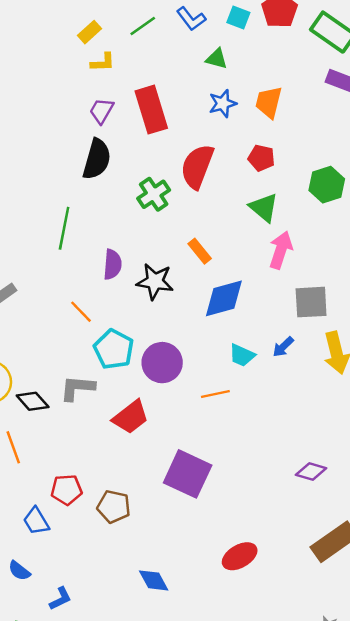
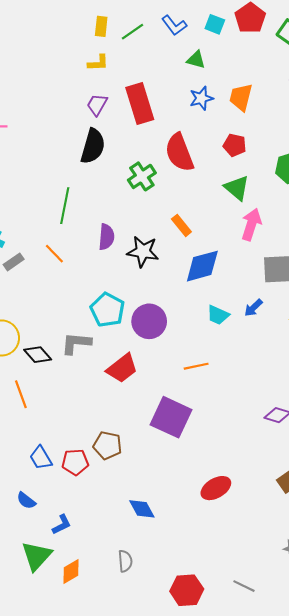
yellow rectangle: (89, 32) -> (101, 26), moved, turned -42
red semicircle: (197, 166) -> (179, 152), turned -42
orange line: (81, 312) -> (54, 254), moved
orange line: (215, 394) -> (196, 366), moved
red pentagon: (66, 490) -> (75, 462), moved

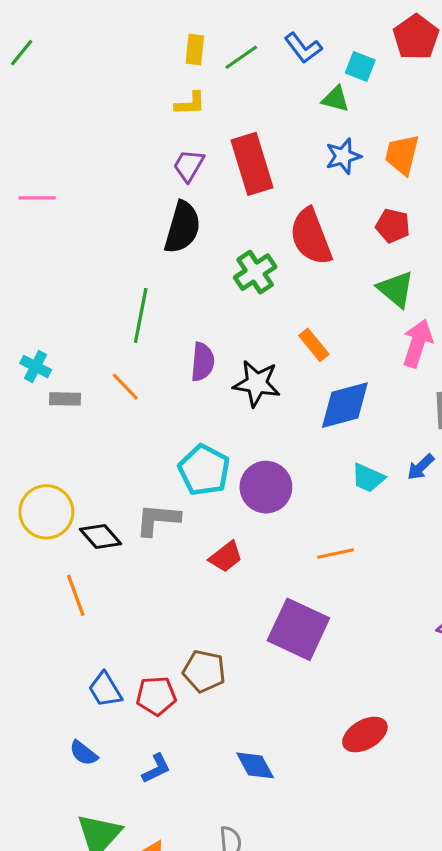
cyan square: (215, 24) -> (360, 66), moved
gray rectangle: (14, 262) -> (65, 399), turned 36
red trapezoid: (122, 368) -> (226, 557), size x0.7
blue L-shape: (62, 525) -> (156, 769), moved

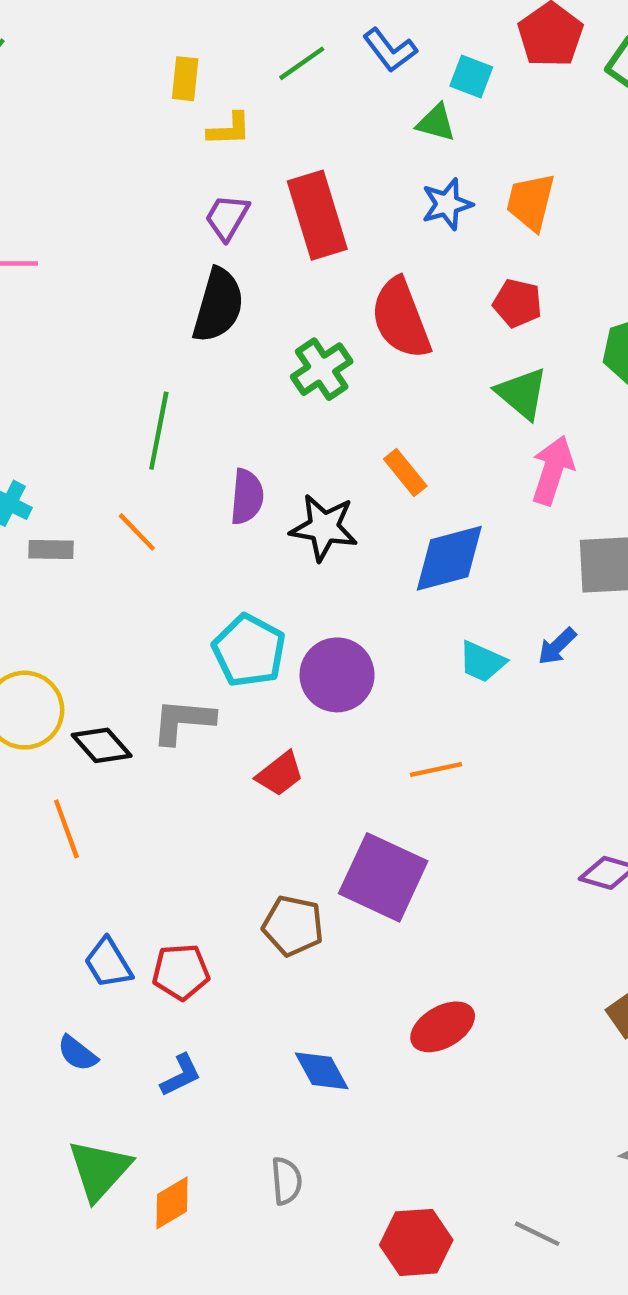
yellow rectangle: (195, 49) -> (185, 79), moved
brown pentagon: (204, 671) -> (293, 926), moved
red ellipse: (365, 734) -> (443, 1027), moved

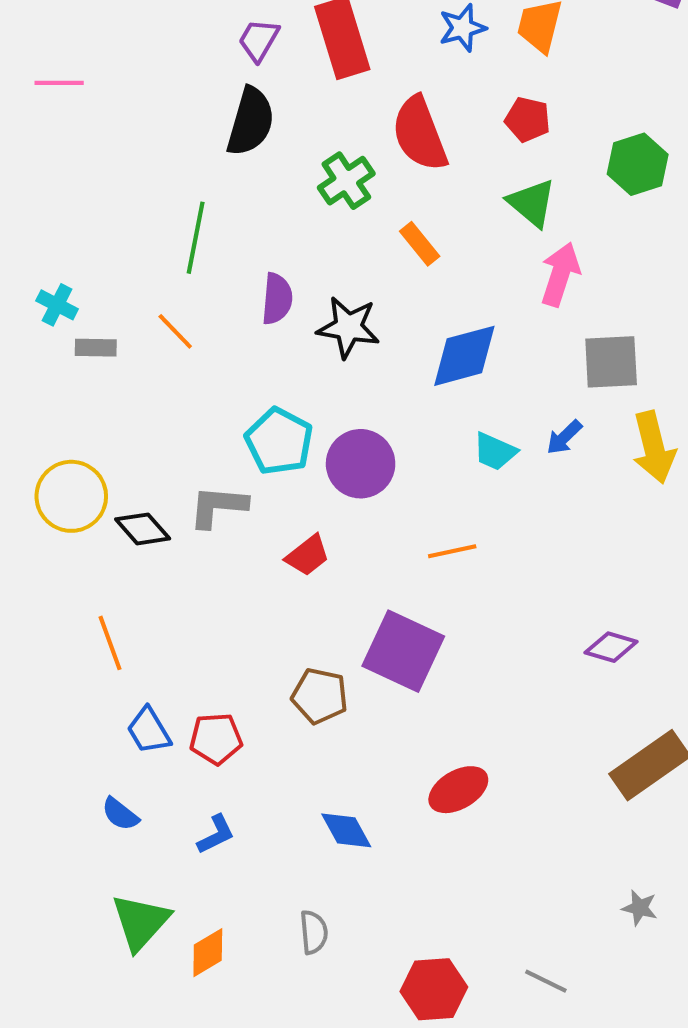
orange rectangle: (405, 472) -> (420, 244), moved
orange line: (66, 829) -> (110, 643), moved

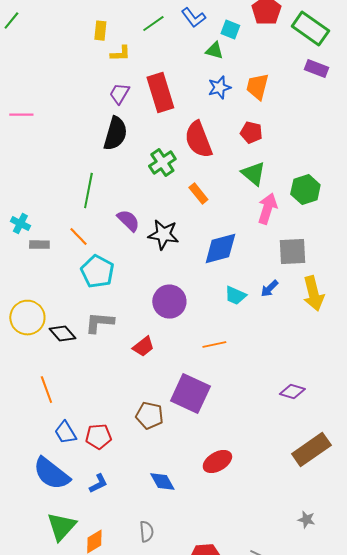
green hexagon: (638, 164) -> (305, 190), moved
purple semicircle: (277, 299) -> (128, 221), turned -50
cyan pentagon: (279, 441) -> (97, 272), moved
blue semicircle: (120, 814) -> (51, 474), size x2.0

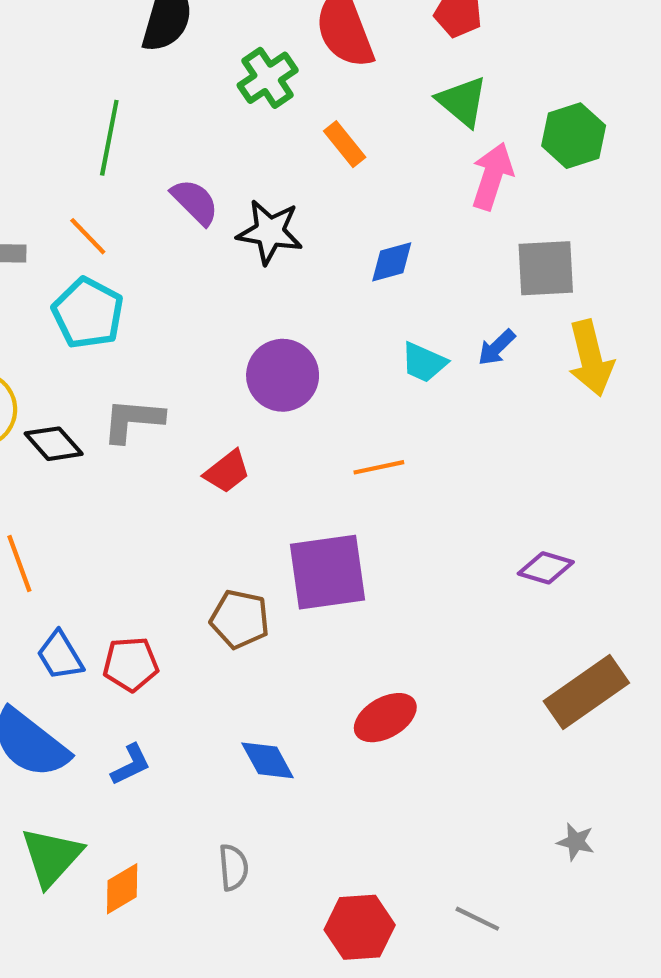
blue diamond: (220, 249) -> (392, 262), size x0.6
cyan pentagon: (97, 272) -> (88, 313), moved
purple square: (190, 394) -> (328, 572), turned -33

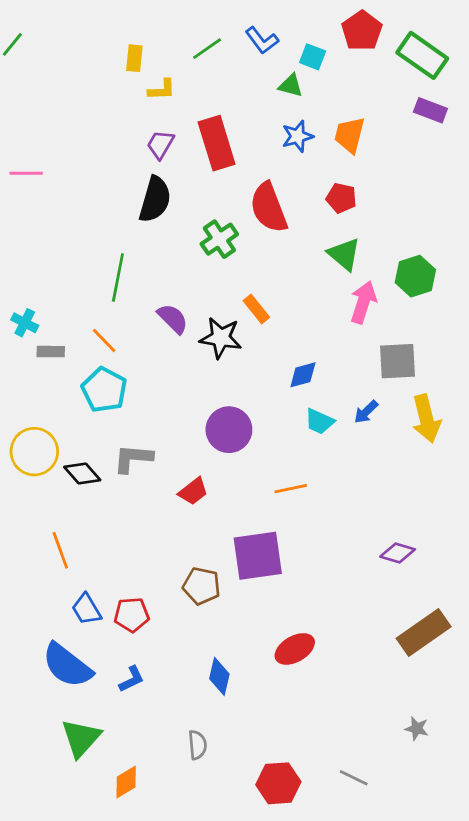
orange rectangle: (345, 144) -> (256, 309), moved
blue diamond: (392, 262) -> (303, 375), moved
blue diamond: (268, 760) -> (219, 676), turned 42
orange diamond: (122, 889) -> (126, 782), moved

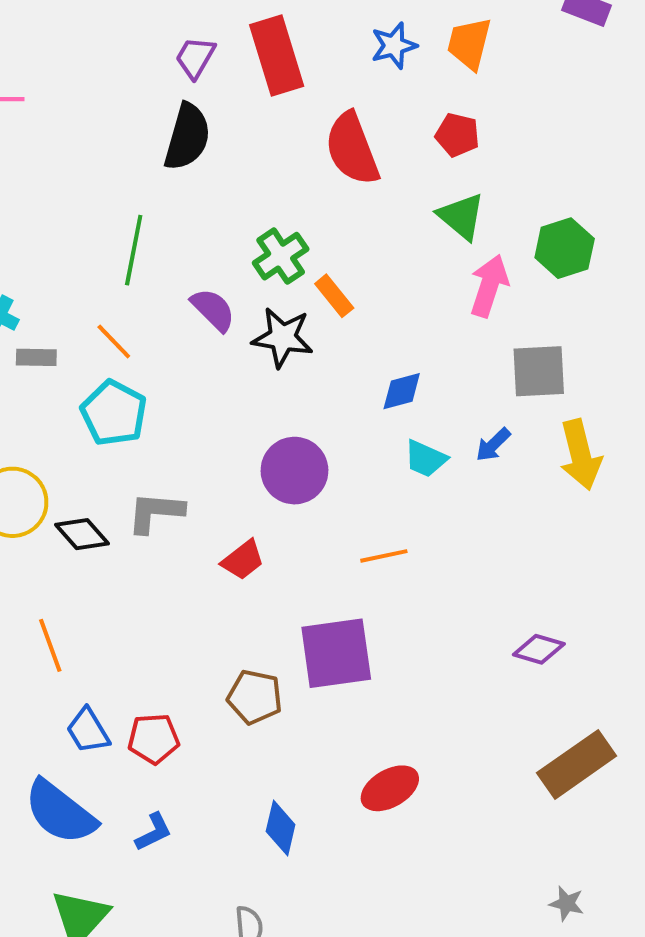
green cross: (219, 239) -> (281, 256), moved

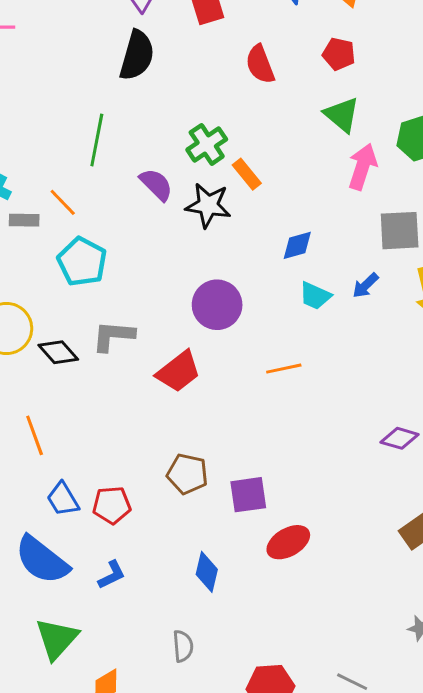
red semicircle: (352, 149) -> (260, 64), size x0.7
orange line: (114, 341) -> (63, 202), moved
red trapezoid: (243, 560) -> (178, 372), size x1.4
purple square: (336, 653) -> (248, 495), moved, size x0.7

